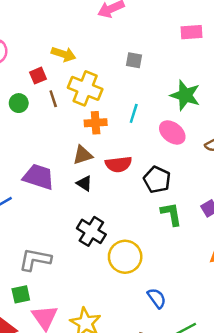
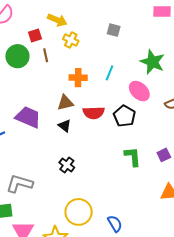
yellow cross: (85, 88) -> (71, 40), moved, size x0.6
green circle: (19, 103) -> (17, 56), size x1.5
black pentagon: (157, 180) -> (124, 116), moved
black cross: (91, 231) -> (67, 165), size x0.7
yellow circle: (125, 257) -> (79, 212), moved

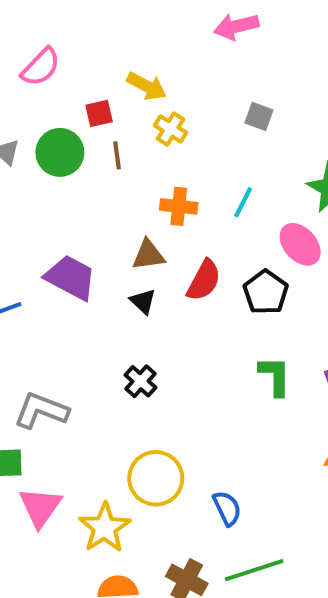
red semicircle: (94, 113) -> (204, 280), turned -65

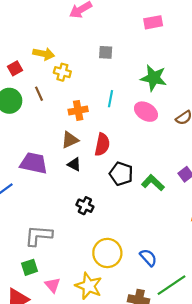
red square: (99, 113) -> (15, 68), moved
black pentagon: (266, 292) -> (121, 174), moved
green L-shape: (275, 376) -> (153, 183), turned -30
pink triangle: (40, 507) -> (53, 285), size x0.7

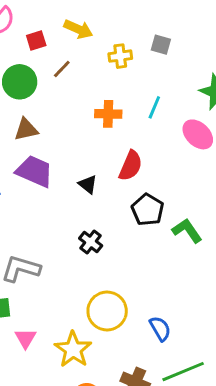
yellow cross: (62, 72) -> (120, 56), moved, turned -35
brown line: (39, 94) -> (62, 69), moved, turned 56
brown triangle: (70, 140) -> (26, 129), moved

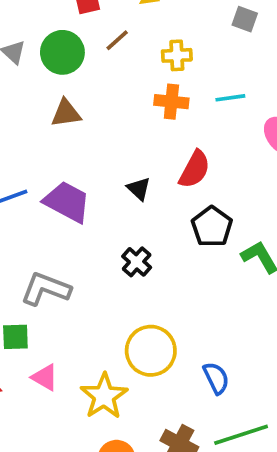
yellow cross: (120, 56) -> (177, 55), moved
cyan line: (154, 107) -> (230, 98), turned 55
purple trapezoid: (34, 171) -> (67, 202), moved
pink triangle: (25, 338) -> (45, 377), turned -35

